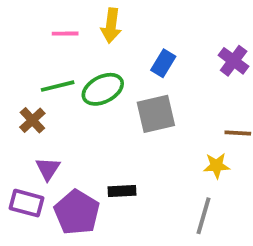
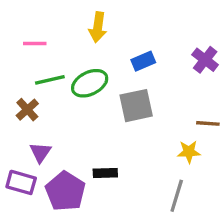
pink line: (65, 34) -> (35, 43), moved
blue rectangle: (163, 63) -> (143, 61), turned 35

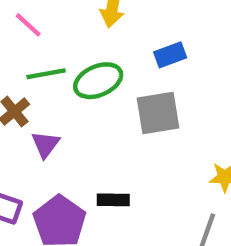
pink line: (35, 43) -> (28, 25), turned 40
purple triangle: (40, 152) -> (45, 144), moved

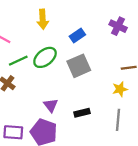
purple triangle: (45, 144) -> (51, 105), moved
black rectangle: (113, 200) -> (82, 113), moved

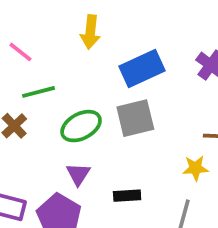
blue rectangle: (77, 35) -> (142, 68), size x1.6
green ellipse: (45, 57) -> (81, 126), moved

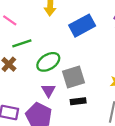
gray square: (135, 118) -> (74, 77), moved

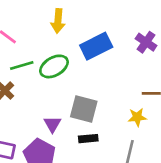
green ellipse: (48, 62) -> (54, 66), moved
gray square: (74, 77) -> (84, 109), turned 30

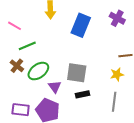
blue rectangle: (96, 46) -> (81, 25), turned -35
green ellipse: (54, 66) -> (38, 71), moved

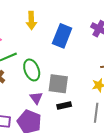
green ellipse: (38, 71) -> (32, 70), moved, turned -75

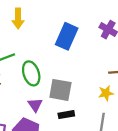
yellow arrow: (31, 20) -> (18, 19), moved

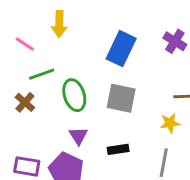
gray square: (60, 90) -> (121, 98), moved

